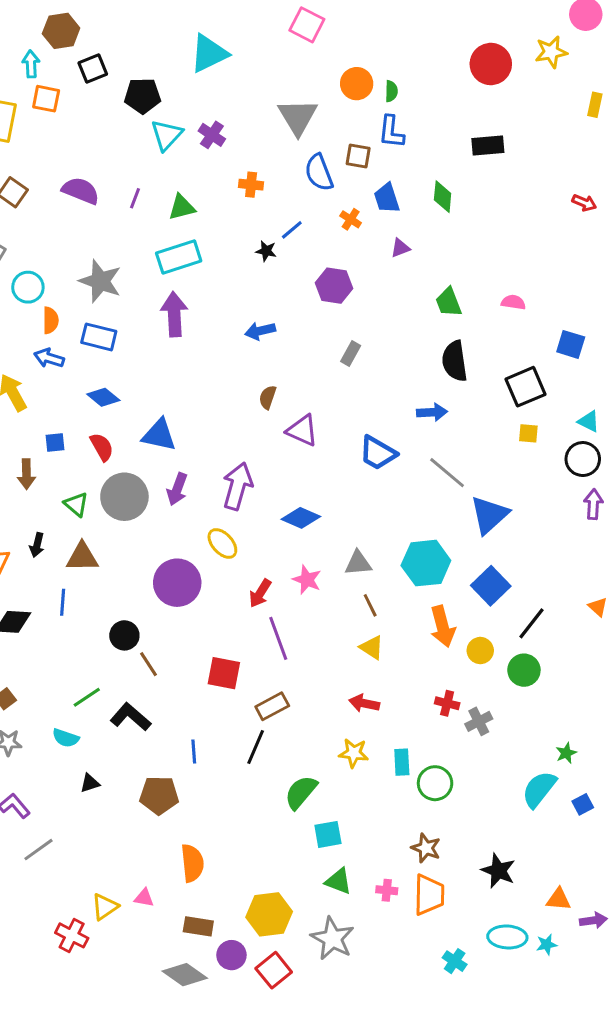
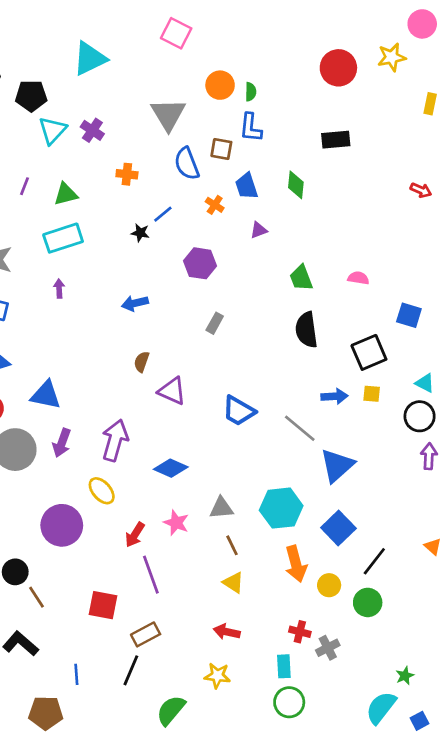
purple arrow: (174, 314) -> (59, 289), size x0.5
blue arrow: (432, 412) -> (334, 396), moved
cyan rectangle: (402, 762) -> (284, 666), moved

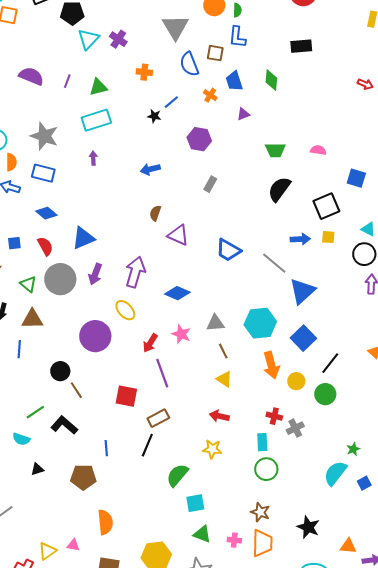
green trapezoid: (301, 278) -> (275, 150), turned -70
black semicircle: (306, 330) -> (279, 189), turned 44
blue triangle: (46, 395) -> (83, 238), turned -35

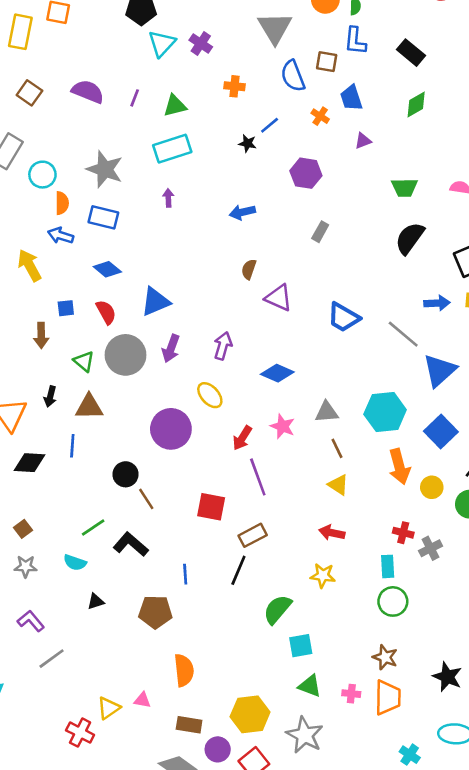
black rectangle: (301, 46) -> (411, 53), moved, turned 45
green diamond: (271, 80) -> (416, 104), moved, turned 55
purple arrow: (135, 272) -> (223, 346), size x0.7

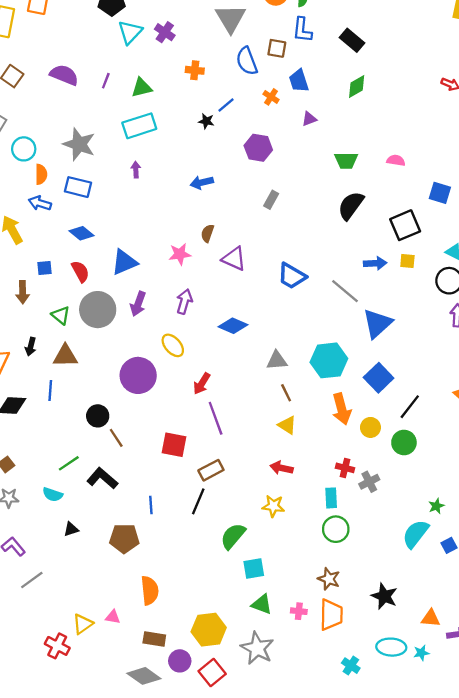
pink star: (283, 426) -> (180, 254), moved, turned -30

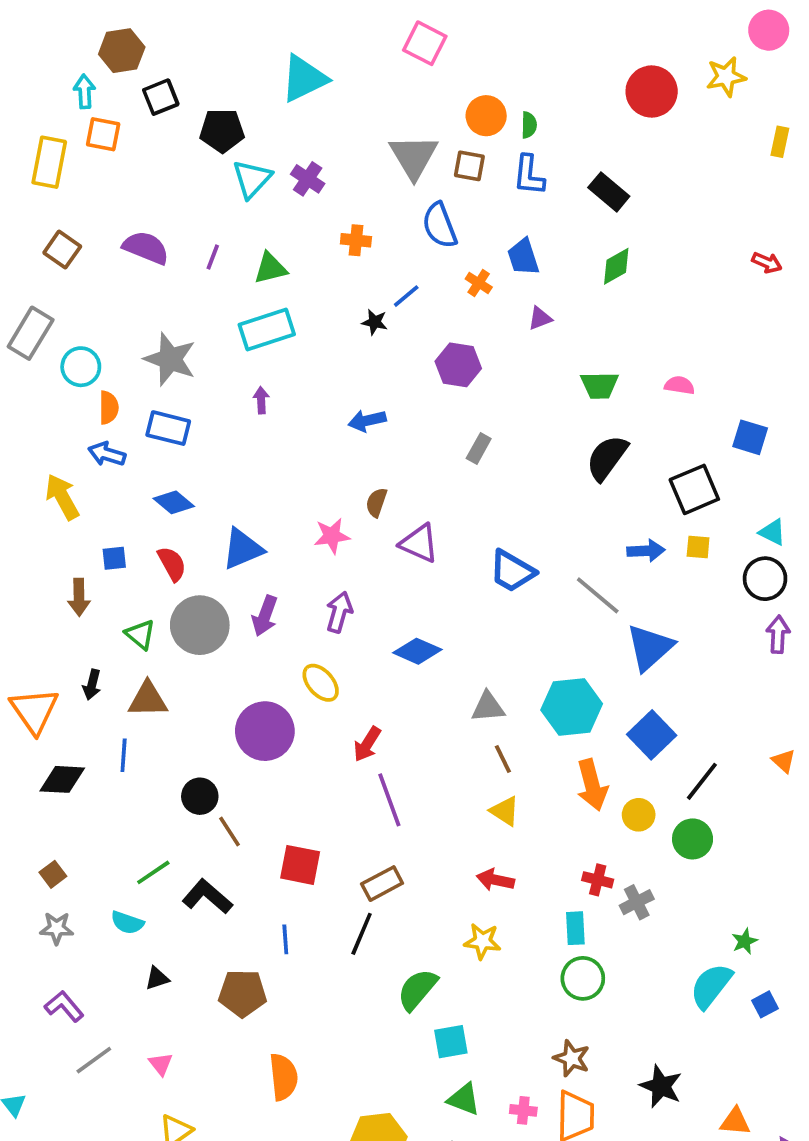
brown square: (277, 48) -> (469, 166), moved
red square: (174, 445) -> (300, 865), moved
pink triangle: (113, 617) -> (161, 1064), moved, turned 42

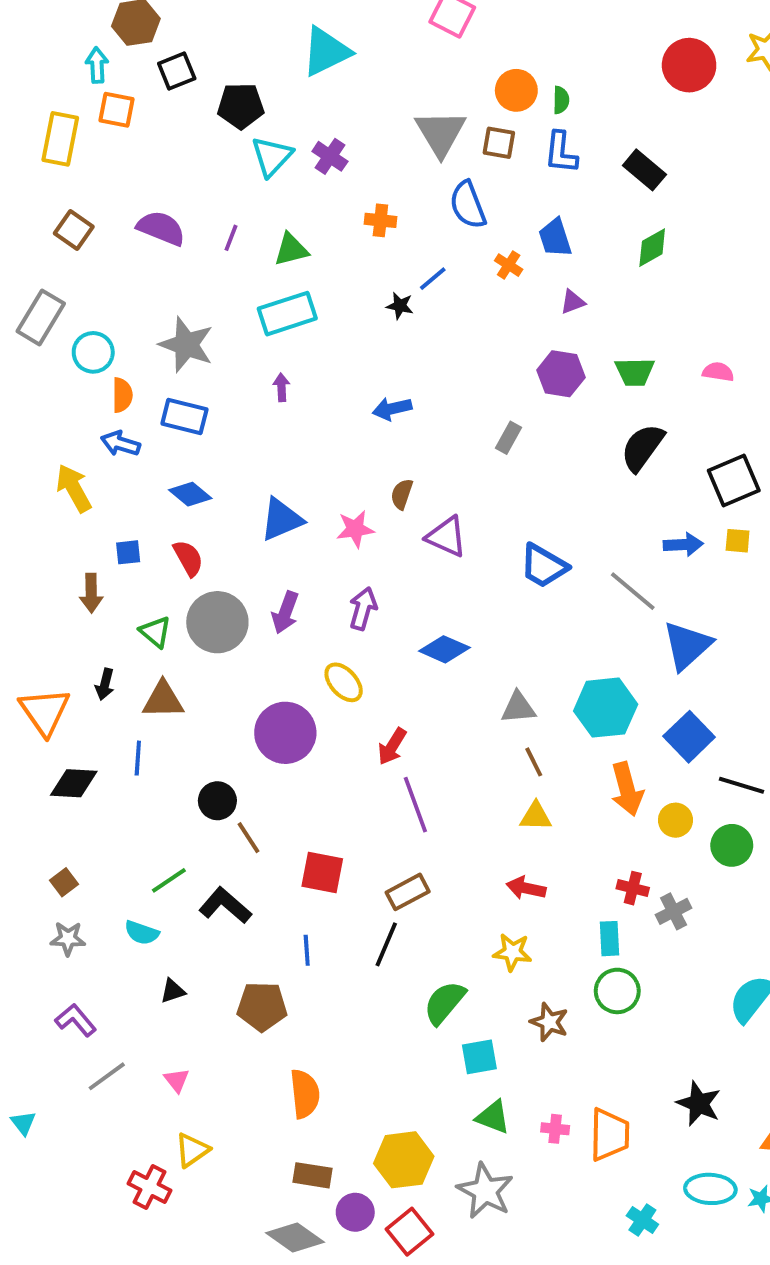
purple hexagon: (458, 365) -> (561, 374), moved
blue triangle: (243, 549) -> (281, 519), moved
black line: (702, 781) -> (741, 785), turned 69
yellow triangle: (505, 811) -> (536, 816), turned -32
brown star: (572, 1058) -> (549, 1022), moved

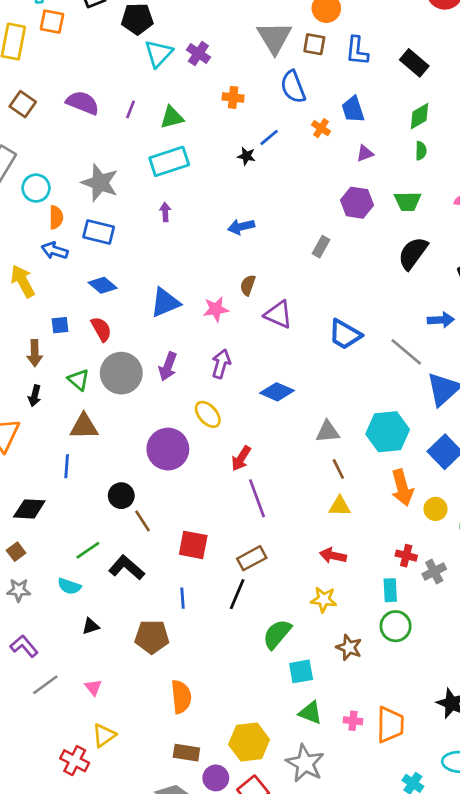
green semicircle: (561, 100) -> (421, 151), moved
black arrow: (105, 684) -> (35, 396), moved
black diamond: (74, 783) -> (29, 509), moved

